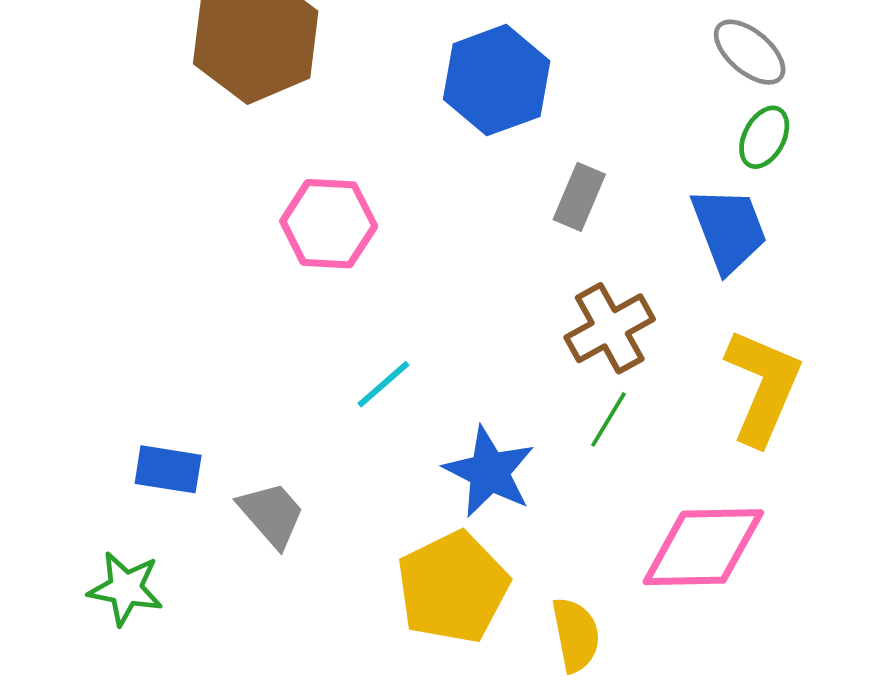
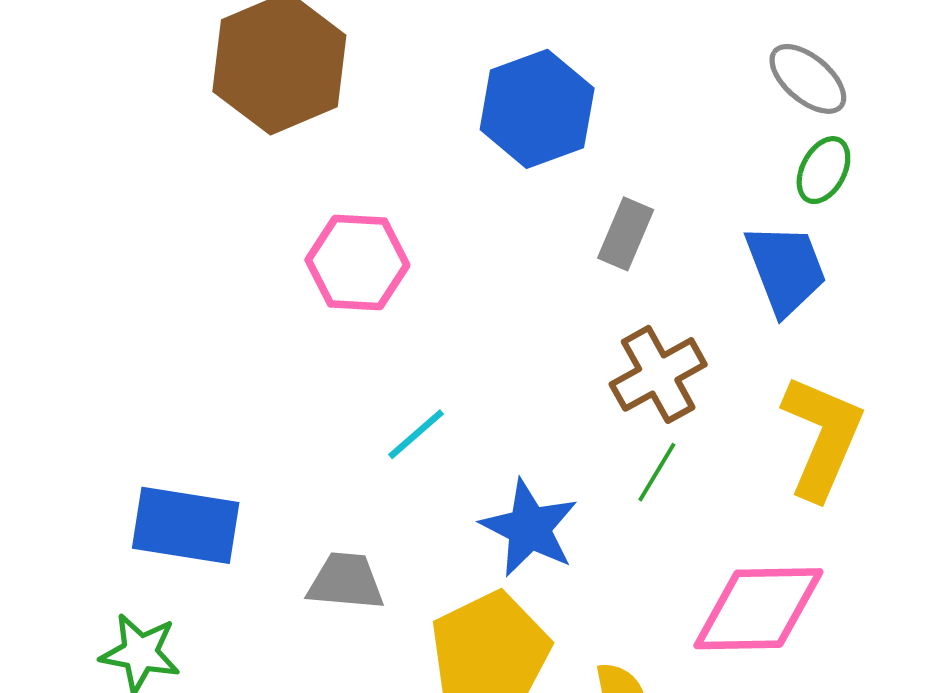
blue rectangle: (168, 469) -> (186, 525), size x1.5
gray trapezoid: (272, 514) -> (346, 581), moved, turned -44

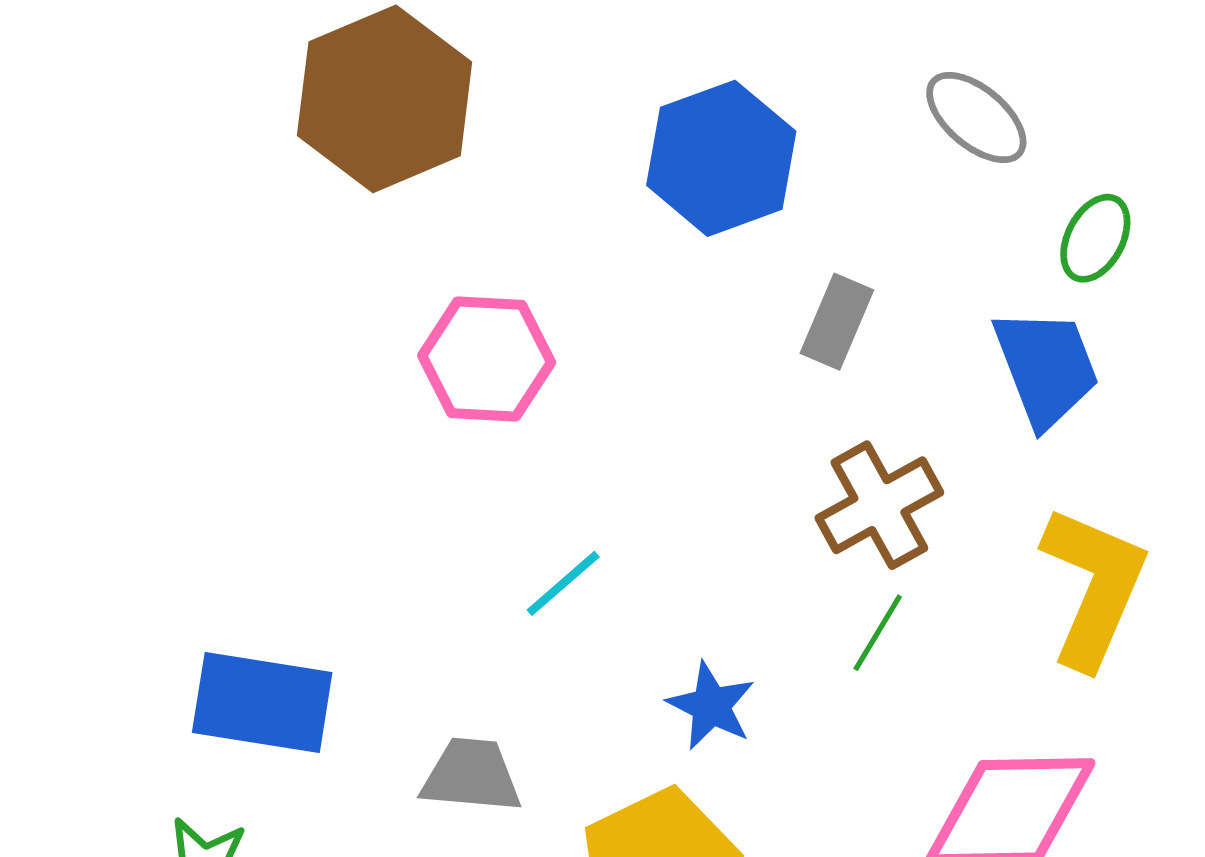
gray ellipse: (808, 79) -> (976, 117), moved
blue star: (529, 528) -> (711, 706), size x0.7

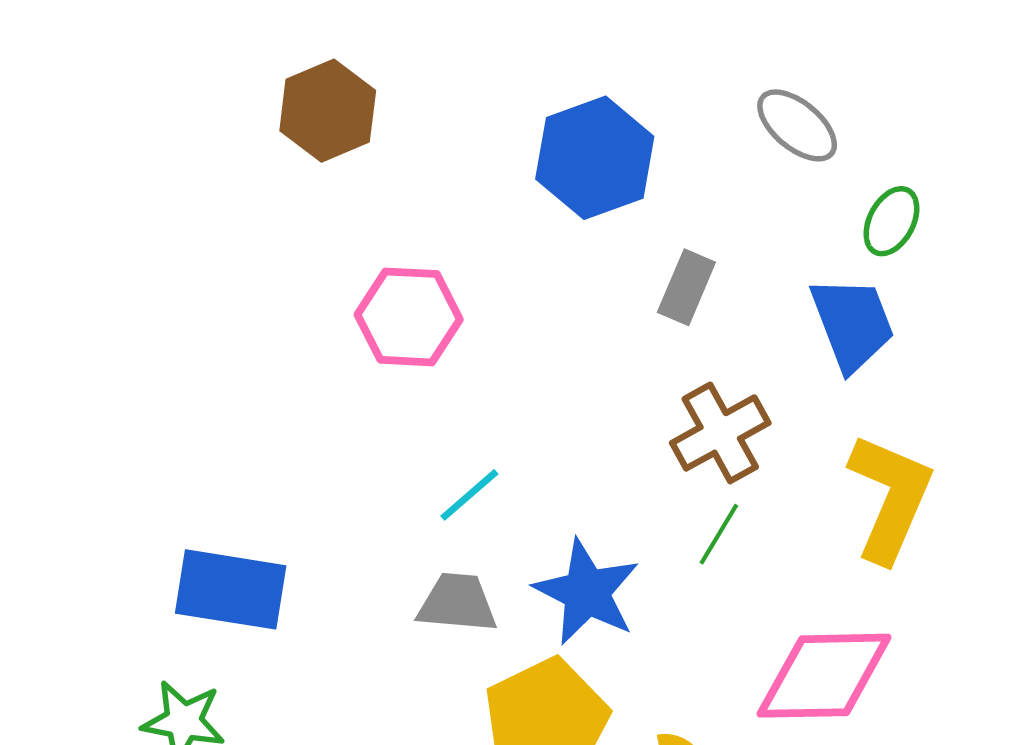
brown hexagon: (385, 99) -> (328, 111), size x0.7
blue star: (711, 706) -> (587, 592), size x1.5
gray trapezoid: (471, 776) -> (457, 603), moved

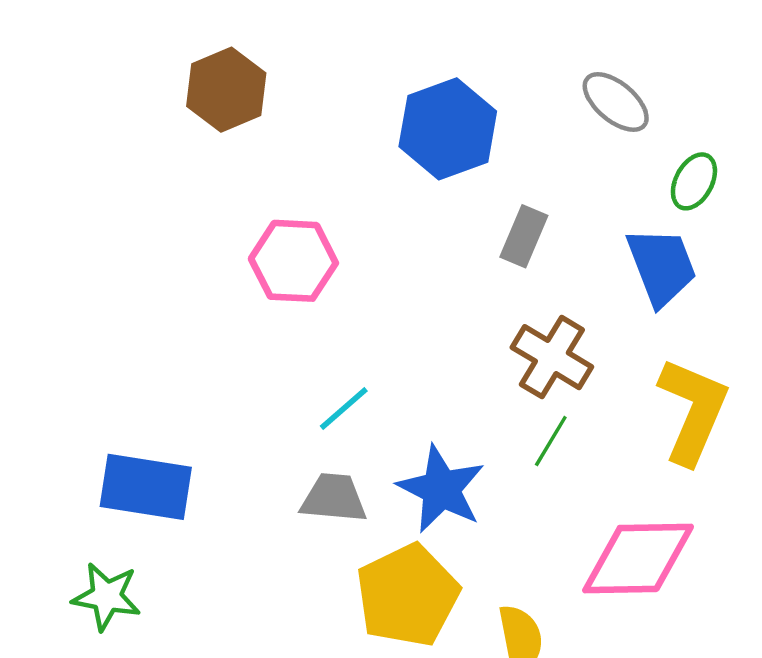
brown cross: (720, 433) -> (552, 357), turned -30

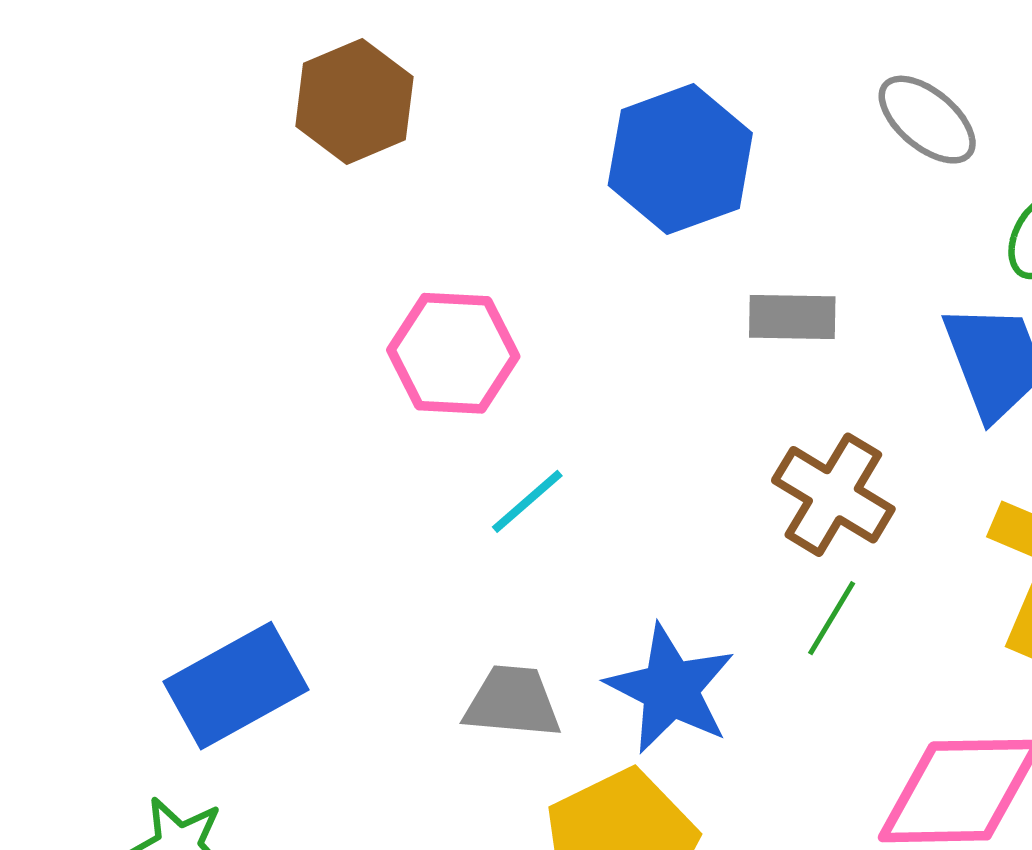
gray rectangle: (524, 236) -> (792, 317), turned 68
cyan line: (344, 409) -> (527, 501), moved
blue rectangle: (146, 487) -> (236, 686), turned -38

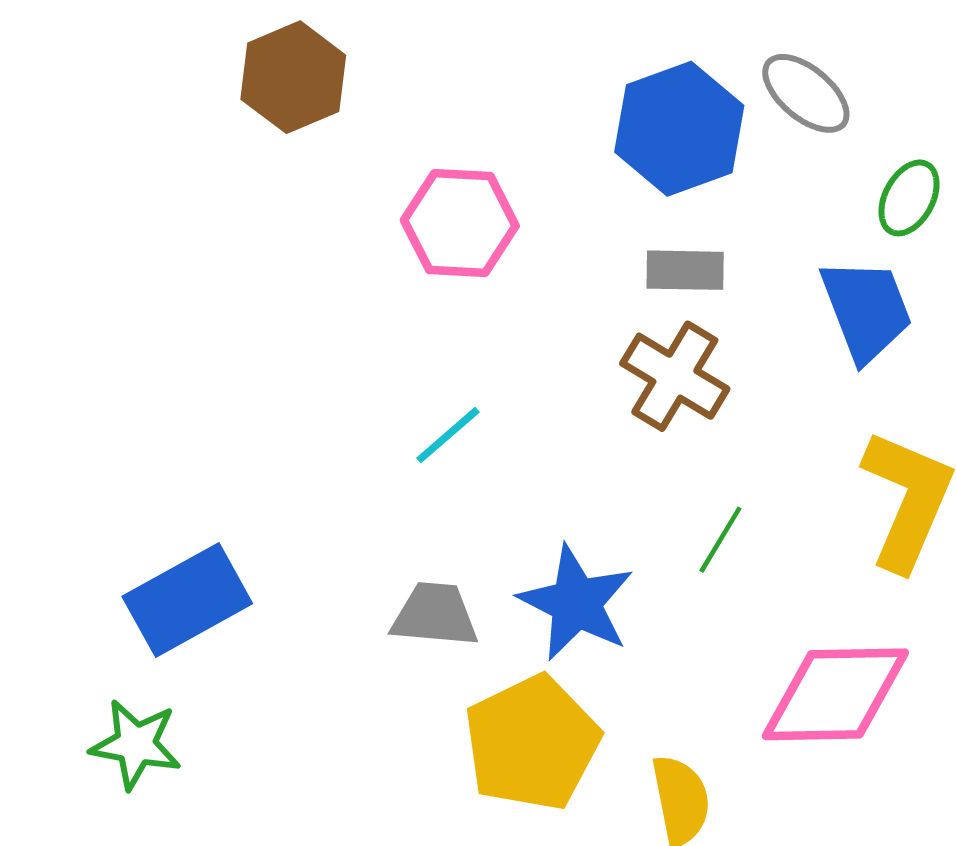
blue hexagon: (680, 159) -> (679, 129), moved
pink hexagon: (453, 353) -> (460, 223), moved
brown cross: (833, 495) -> (675, 376), moved

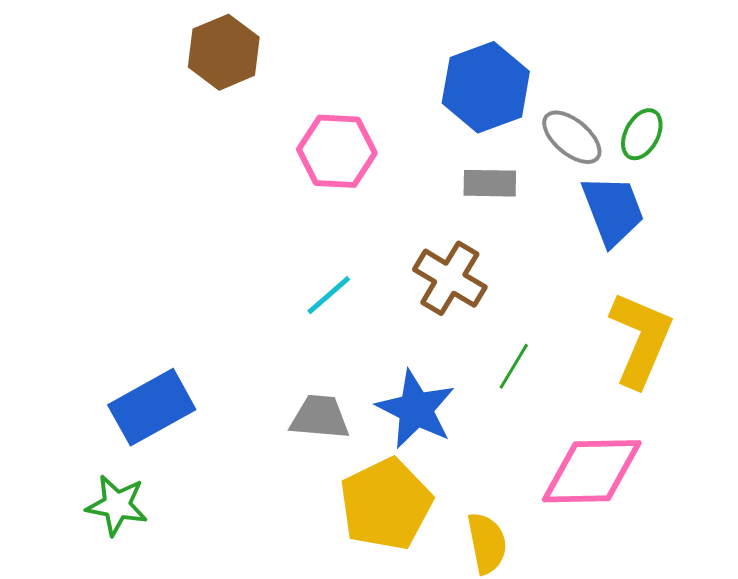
gray ellipse: (806, 93) -> (572, 137), moved
brown cross: (675, 376) -> (450, 278), moved

